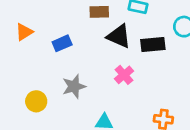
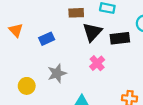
orange triangle: (24, 32) -> (16, 30), turned -40
black triangle: (119, 36) -> (92, 32), turned 50

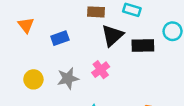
pink cross: (97, 63) -> (101, 70), moved
yellow circle: (27, 86) -> (33, 79), moved

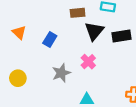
blue rectangle: (60, 38) -> (50, 40), turned -32
yellow circle: (33, 79) -> (18, 78), moved

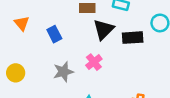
blue rectangle: (50, 40) -> (54, 34), turned -64

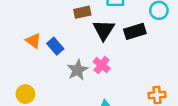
orange triangle: (22, 23) -> (33, 41), moved
gray star: (63, 72) -> (78, 70), moved

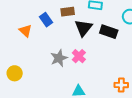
black rectangle: (135, 31) -> (109, 32), turned 30
blue rectangle: (55, 46) -> (46, 20), moved

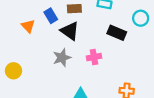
black triangle: (83, 28) -> (70, 31), moved, turned -36
pink cross: (79, 56) -> (94, 57), moved, turned 32

